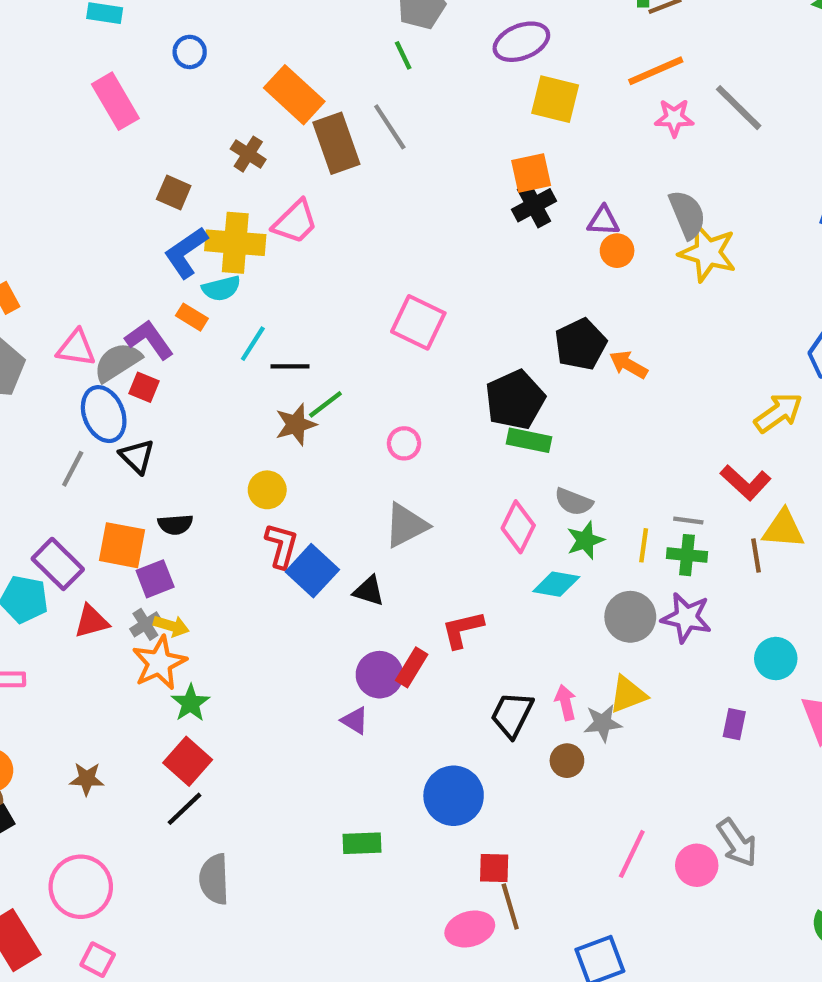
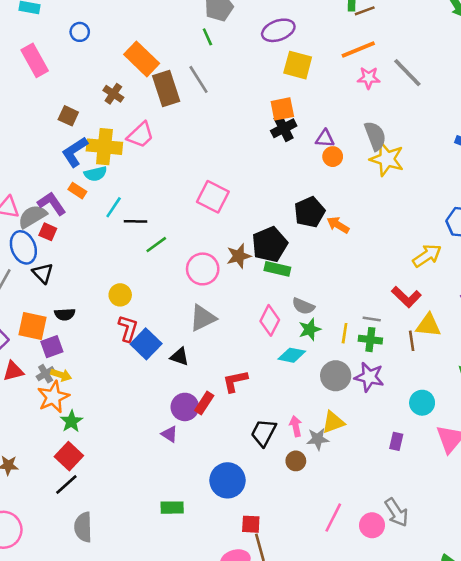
brown star: (296, 424) -> (239, 256), moved
pink circle: (404, 443) -> (203, 269), size x1.6

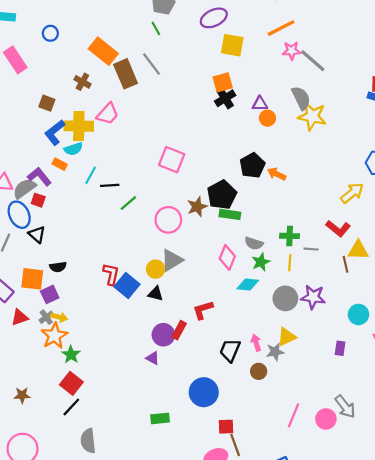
gray line: (407, 73) -> (313, 61), moved
yellow circle: (120, 295) -> (156, 269), moved
green cross: (370, 340) -> (290, 236), moved

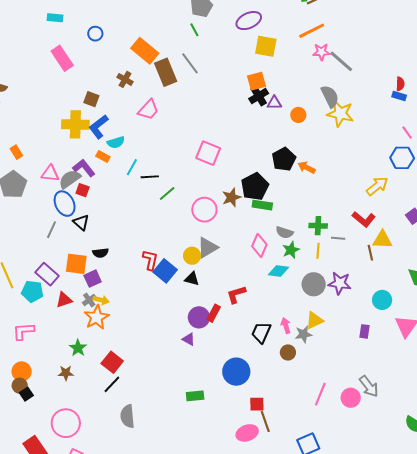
purple triangle: (260, 104) -> (274, 103), moved
yellow cross: (79, 126) -> (75, 124), moved
green star: (71, 355) -> (78, 348), moved

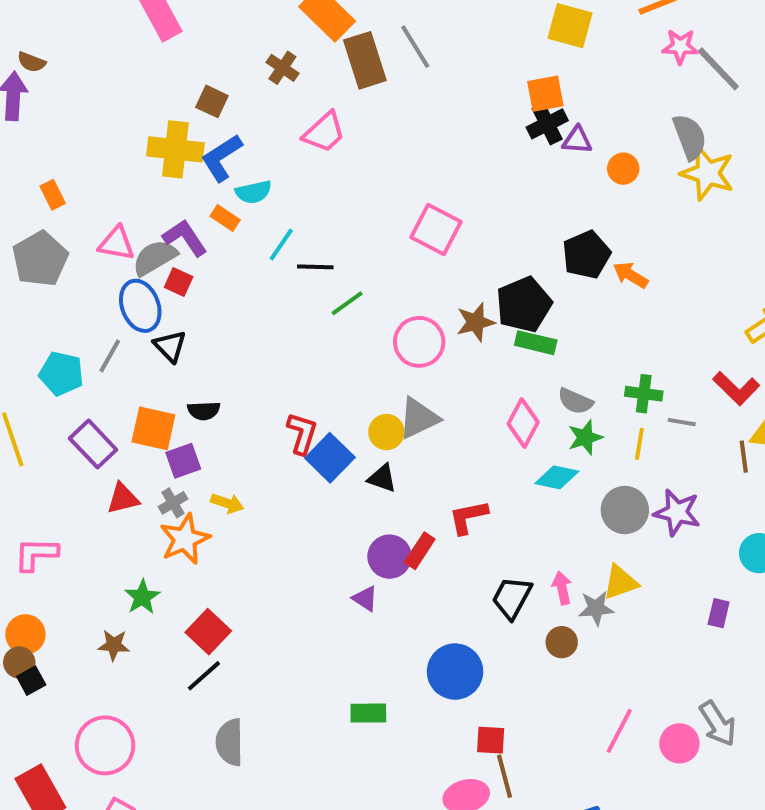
cyan pentagon: (32, 291) -> (61, 374), moved
yellow arrow: (101, 300) -> (227, 503), moved

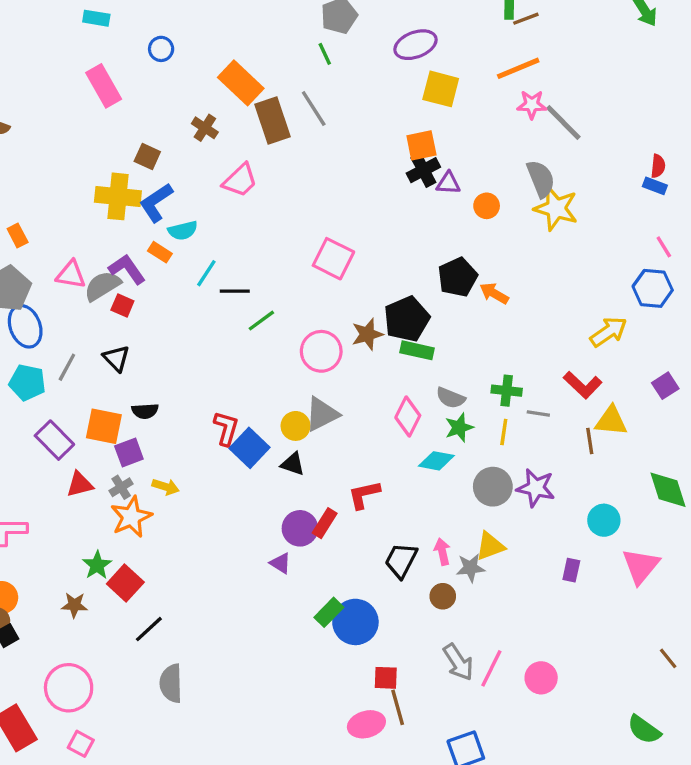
blue ellipse: (140, 306) -> (25, 326), moved
red square: (208, 632) -> (125, 583), moved
green rectangle: (368, 713) -> (329, 612), moved, turned -44
gray arrow: (718, 724) -> (458, 662), moved

